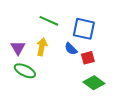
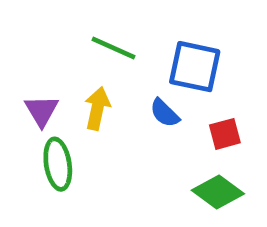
red square: (88, 58) -> (225, 134), moved
green ellipse: (25, 71) -> (58, 164), turned 55

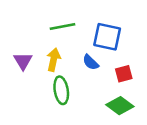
green line: (113, 48) -> (63, 27), turned -35
green ellipse: (58, 164) -> (61, 90), moved

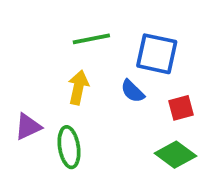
purple triangle: (23, 61) -> (28, 127), moved, turned 36
green ellipse: (61, 90) -> (69, 147), moved

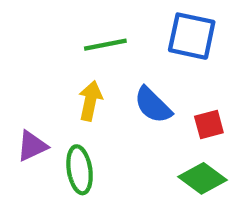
blue square: (157, 54) -> (192, 36), moved
blue semicircle: (132, 91) -> (153, 105), size x1.4

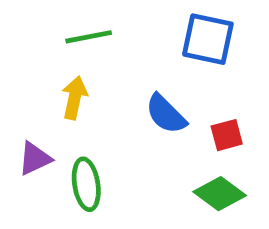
green line: (105, 45) -> (89, 37), moved
yellow arrow: (90, 101) -> (75, 98), moved

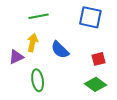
blue semicircle: (166, 114) -> (60, 50), moved
purple triangle: (35, 159) -> (16, 57), moved

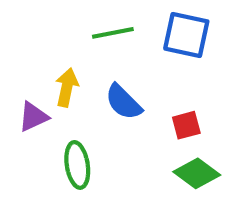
green line: (39, 16) -> (113, 33), moved
red square: (99, 59) -> (186, 125), moved

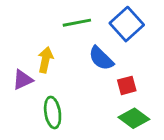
blue square: (186, 35) -> (127, 24), turned 36
blue semicircle: (123, 102) -> (101, 58), moved

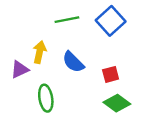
blue semicircle: (101, 58) -> (73, 62), moved

